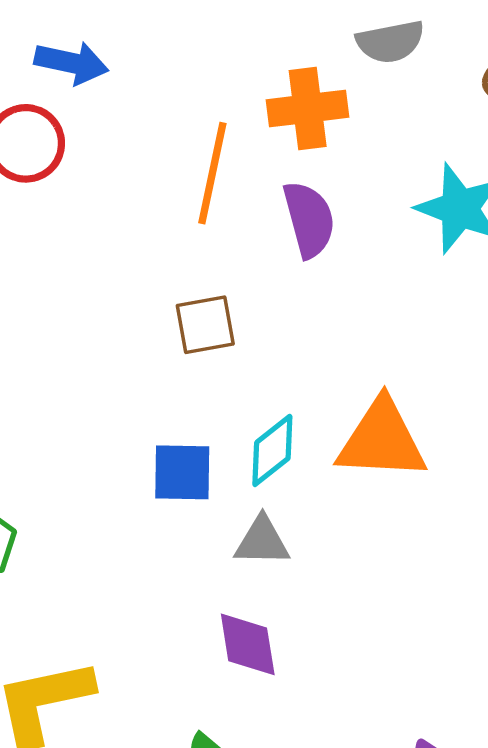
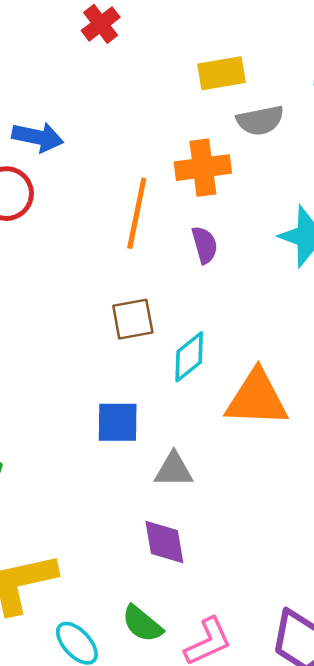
purple semicircle: (309, 219) -> (205, 245), size x0.7
cyan diamond: (272, 450) -> (189, 357), moved

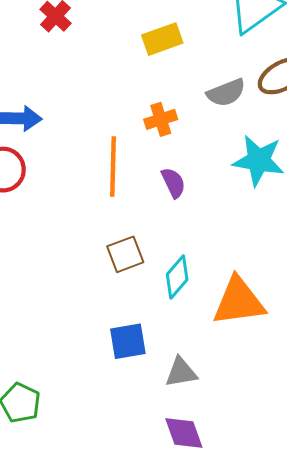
gray semicircle: (260, 120) -> (226, 93), moved
orange cross: (203, 168) -> (161, 119), size x0.7

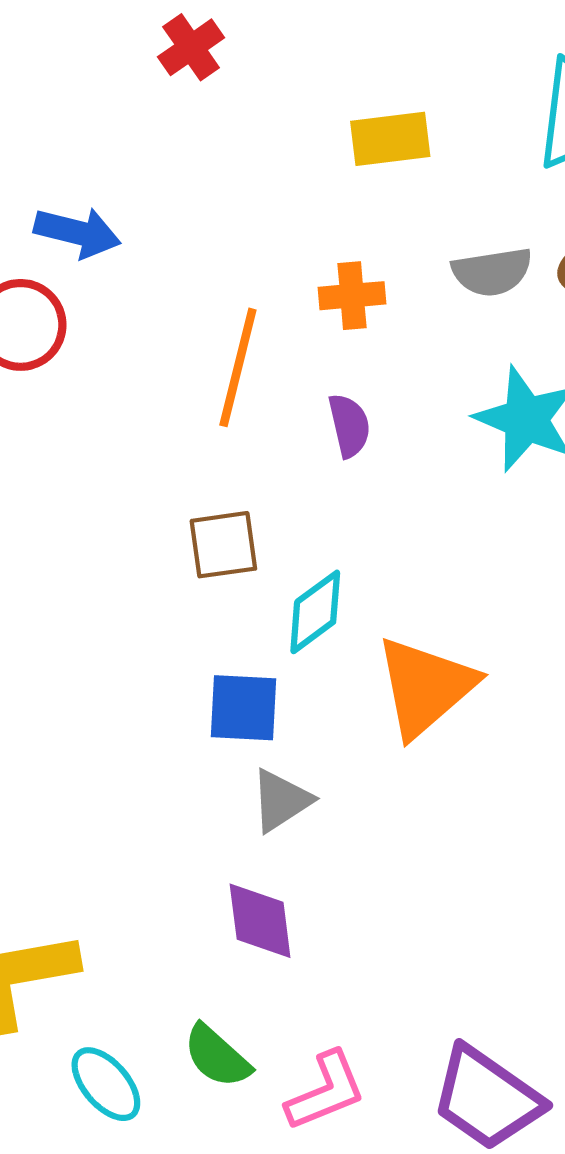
orange triangle: (239, 301) -> (425, 687), turned -46
blue square: (128, 341) -> (243, 708), moved
gray triangle: (181, 372) -> (281, 801), turned -36

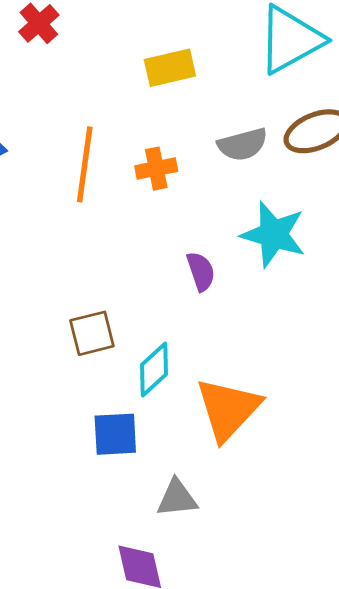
orange line: (238, 367) -> (85, 164), moved
purple semicircle: (349, 426) -> (201, 271), moved
gray triangle: (281, 801) -> (177, 498), moved, turned 33

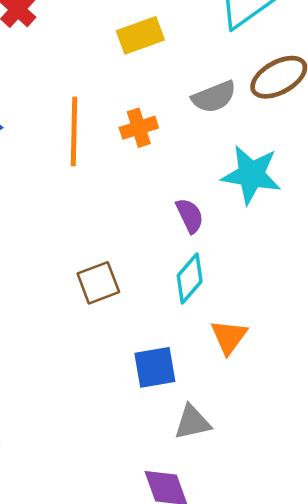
cyan diamond: (154, 369) -> (190, 279), moved
orange triangle: (228, 409) -> (229, 337), size x0.6
blue square: (115, 434) -> (155, 367), moved

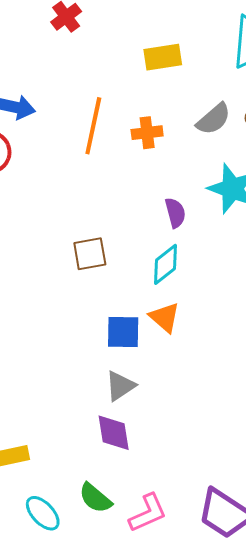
gray semicircle: (214, 97) -> (214, 119), turned -30
orange triangle: (229, 337) -> (165, 317), moved, turned -36
gray triangle: (192, 422) -> (120, 386), moved, turned -32

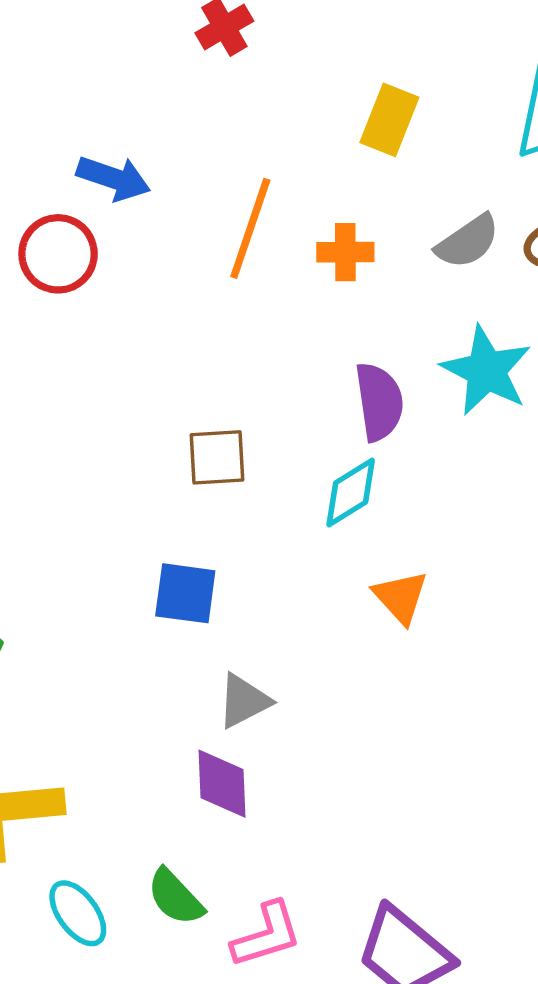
yellow rectangle: (163, 57) -> (389, 120), turned -66
purple semicircle: (175, 213) -> (379, 402), size x1.4
orange triangle: (165, 317) -> (400, 597), moved
blue square: (123, 332) -> (185, 593), moved

